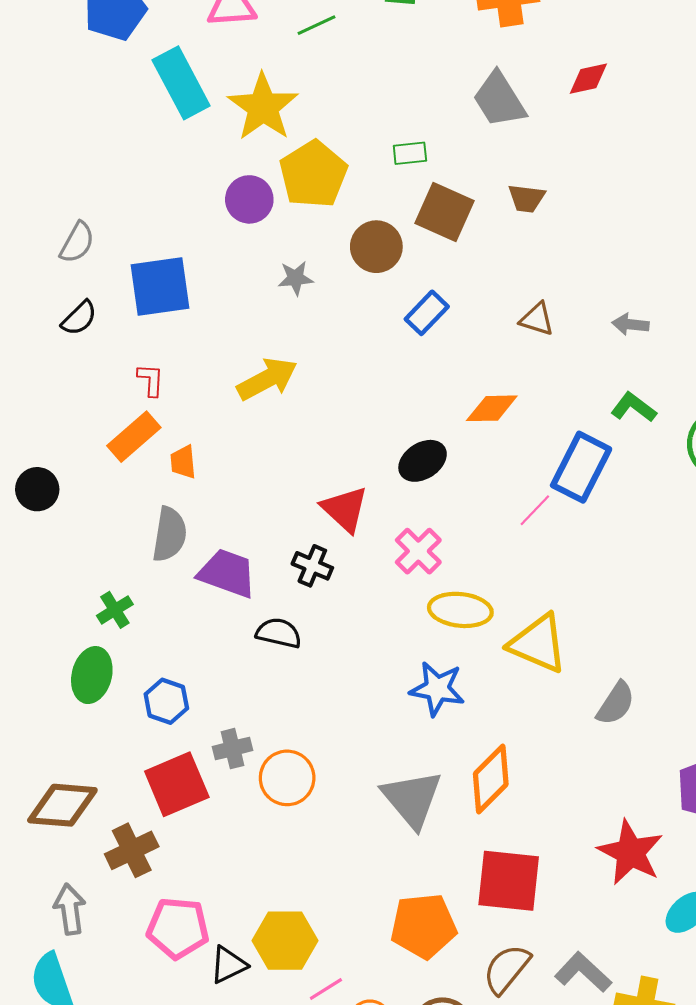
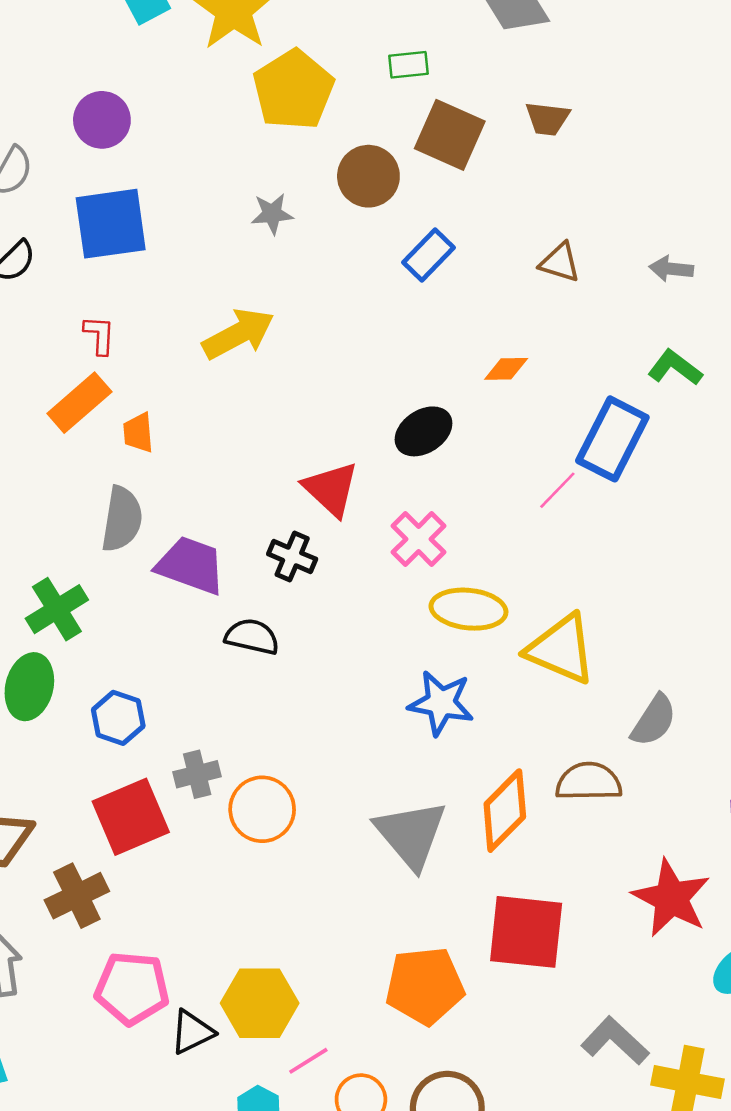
purple circle: (249, 199) -> (102, 120), moved
orange diamond: (492, 408) -> (506, 369), size x0.7
green cross: (115, 610) -> (57, 609), size x1.4
brown semicircle: (507, 969) -> (589, 782), moved, turned 50

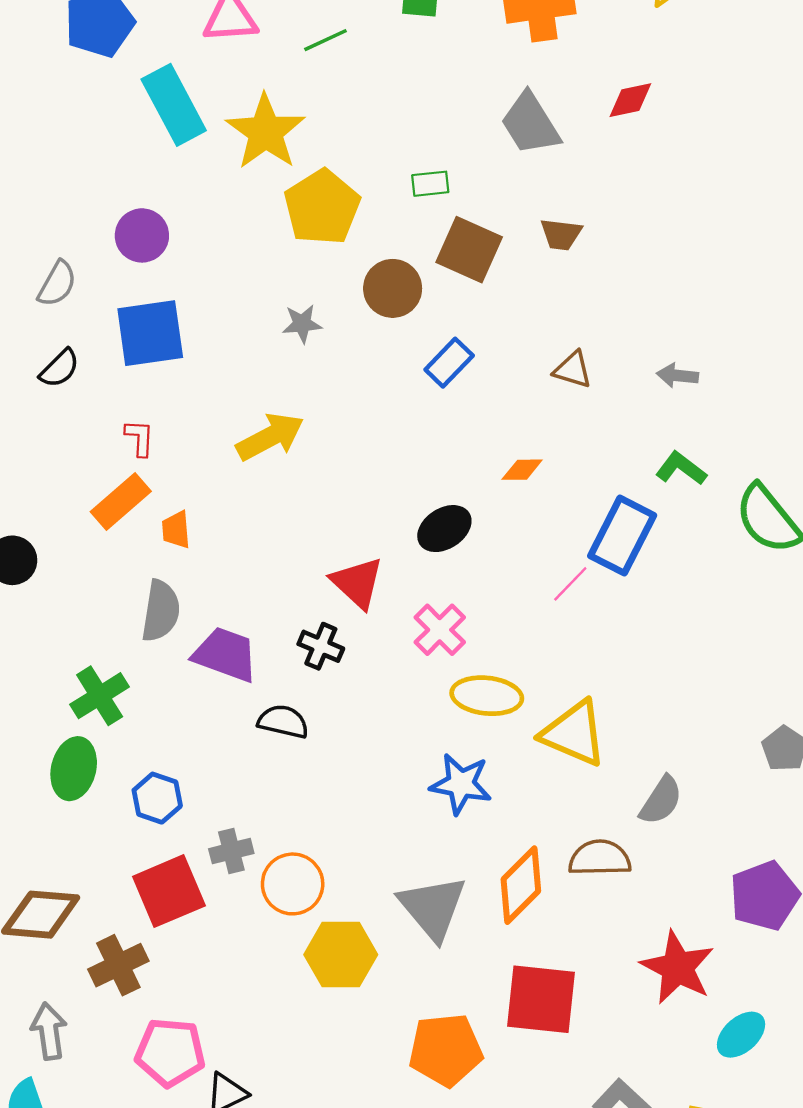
yellow hexagon: (260, 1003) -> (341, 955), moved

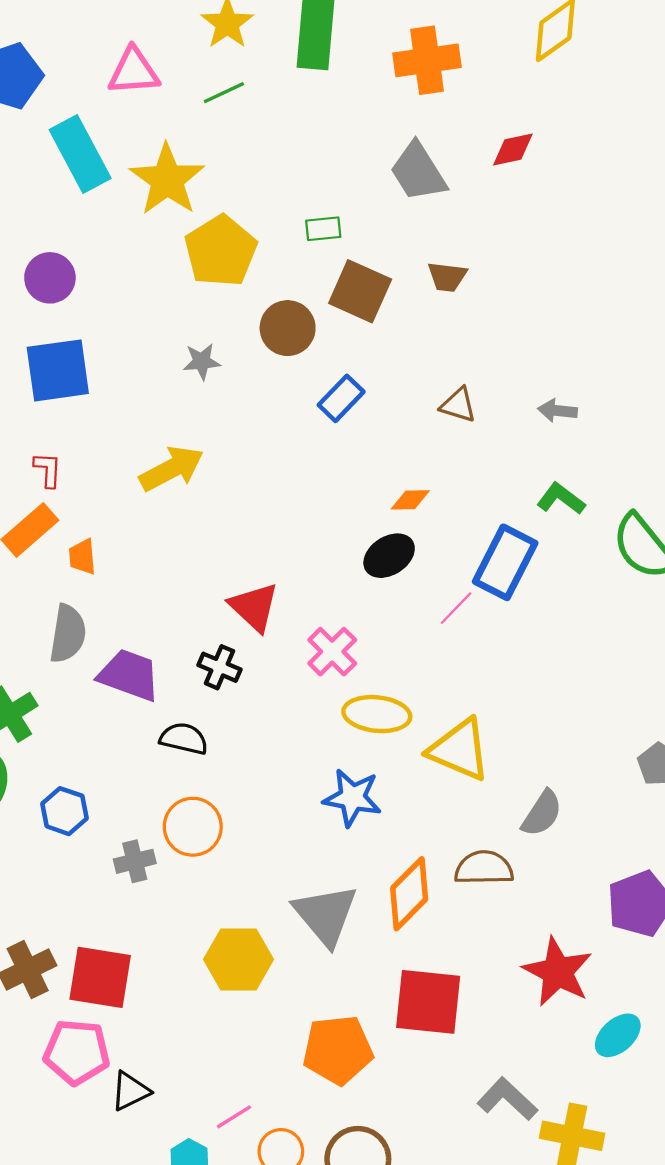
black ellipse: (444, 529) -> (389, 556), moved
orange circle: (293, 884) -> (193, 827), moved
red square: (169, 891) -> (100, 977), moved, turned 32

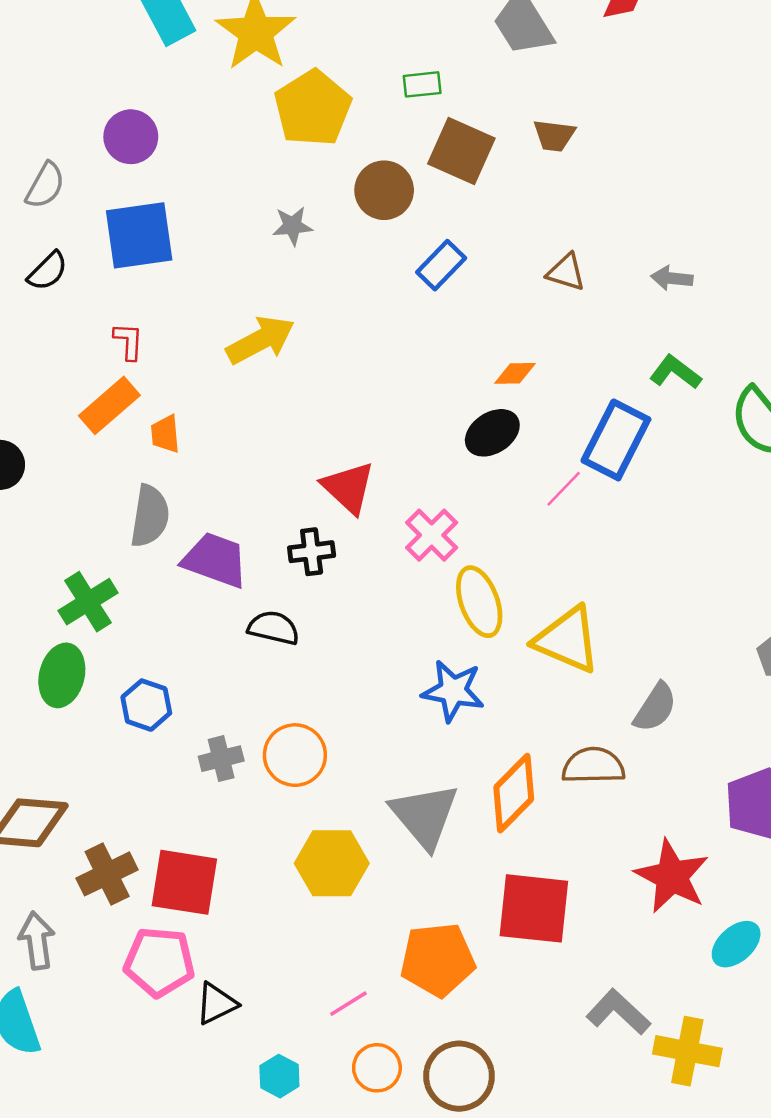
black cross: (220, 667) -> (312, 552), turned -30
yellow ellipse: (377, 714) -> (479, 602), turned 64
orange circle: (193, 827) -> (295, 755), moved
pink line: (234, 1117) -> (348, 1004), moved

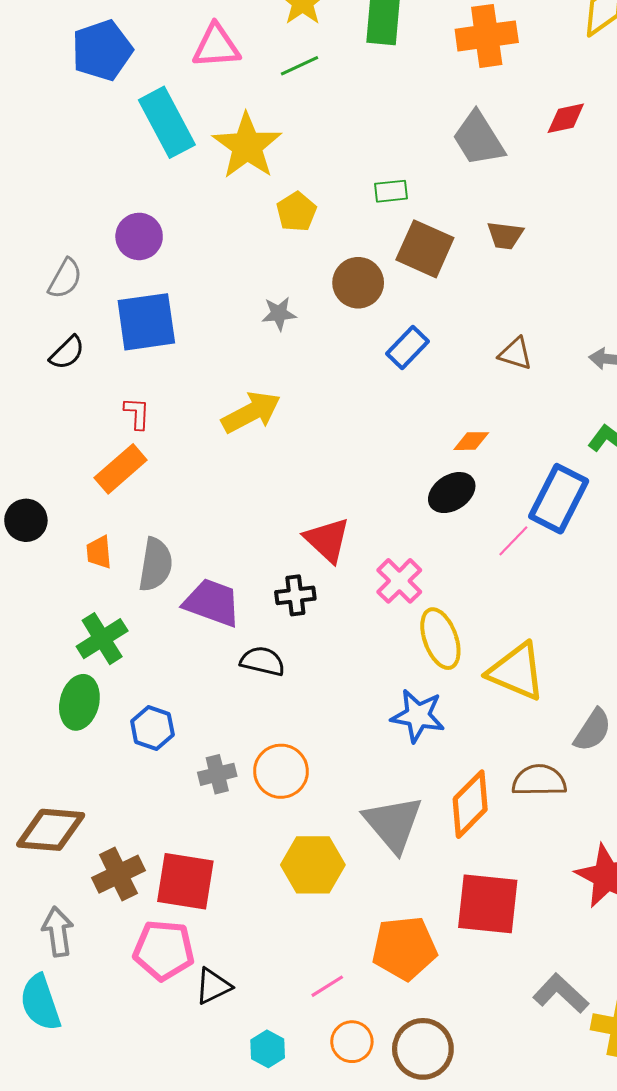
yellow pentagon: (313, 108) -> (296, 212), size x0.6
orange trapezoid: (165, 434) -> (99, 552), moved

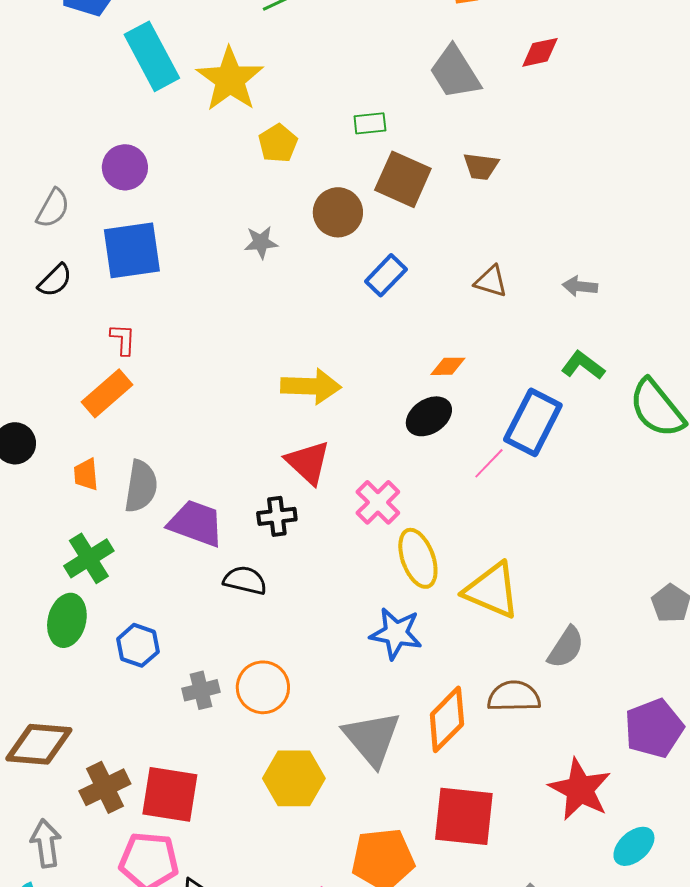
yellow arrow: (251, 412) -> (311, 386), moved, turned 30

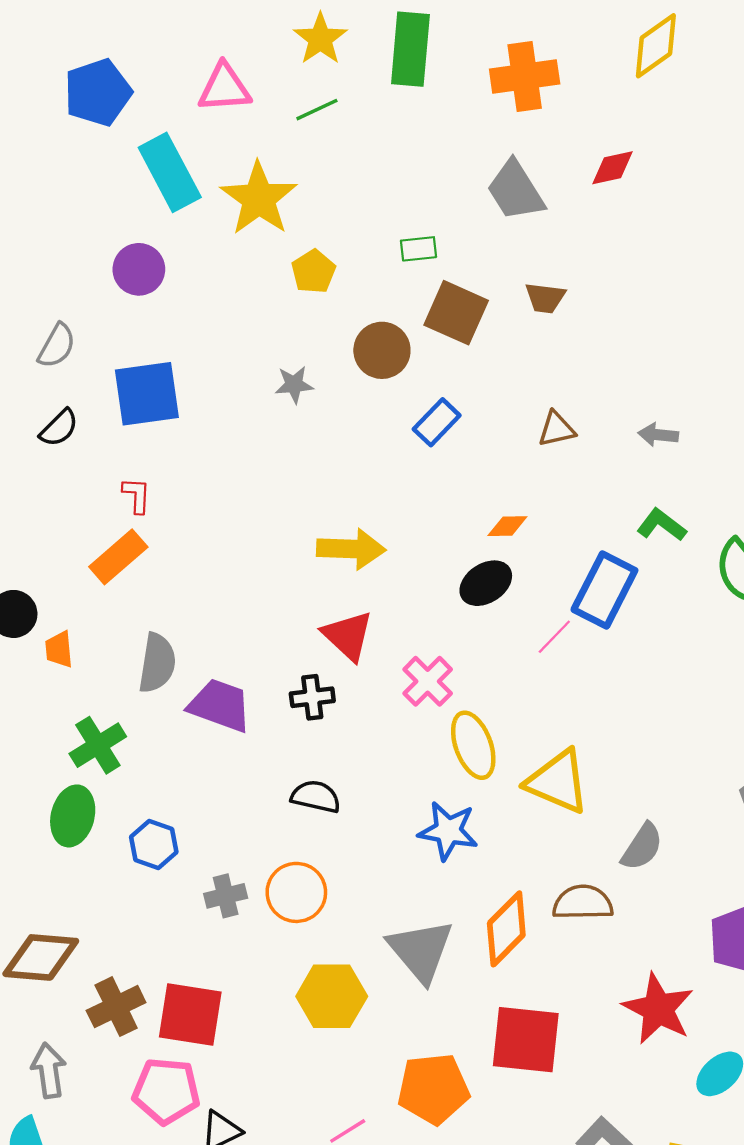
purple circle: (125, 167) -> (139, 269), moved
brown triangle: (491, 281) -> (557, 429), turned -30
orange trapezoid: (86, 474) -> (59, 649), moved
black semicircle: (245, 580) -> (316, 797), moved

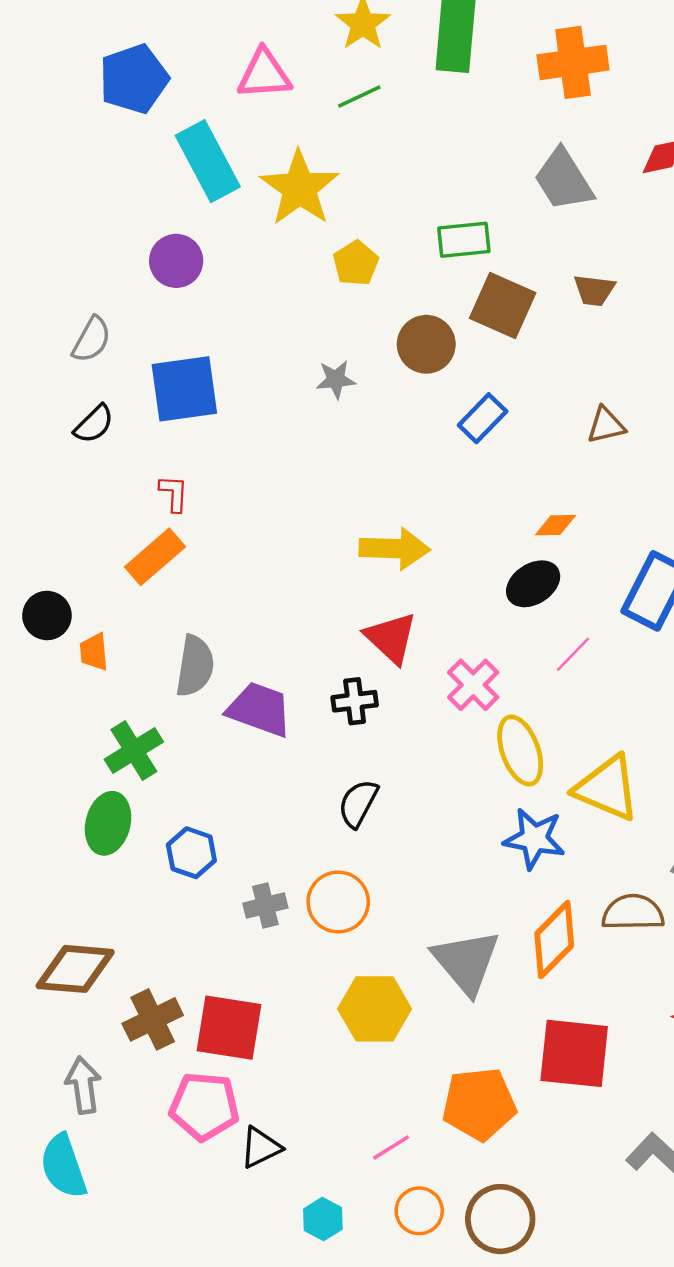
green rectangle: (418, 249) -> (464, 240), size x1.4
pink line: (554, 637) -> (573, 654), moved
black semicircle: (316, 797) -> (358, 803), turned -75
blue star: (448, 831) -> (534, 839), moved

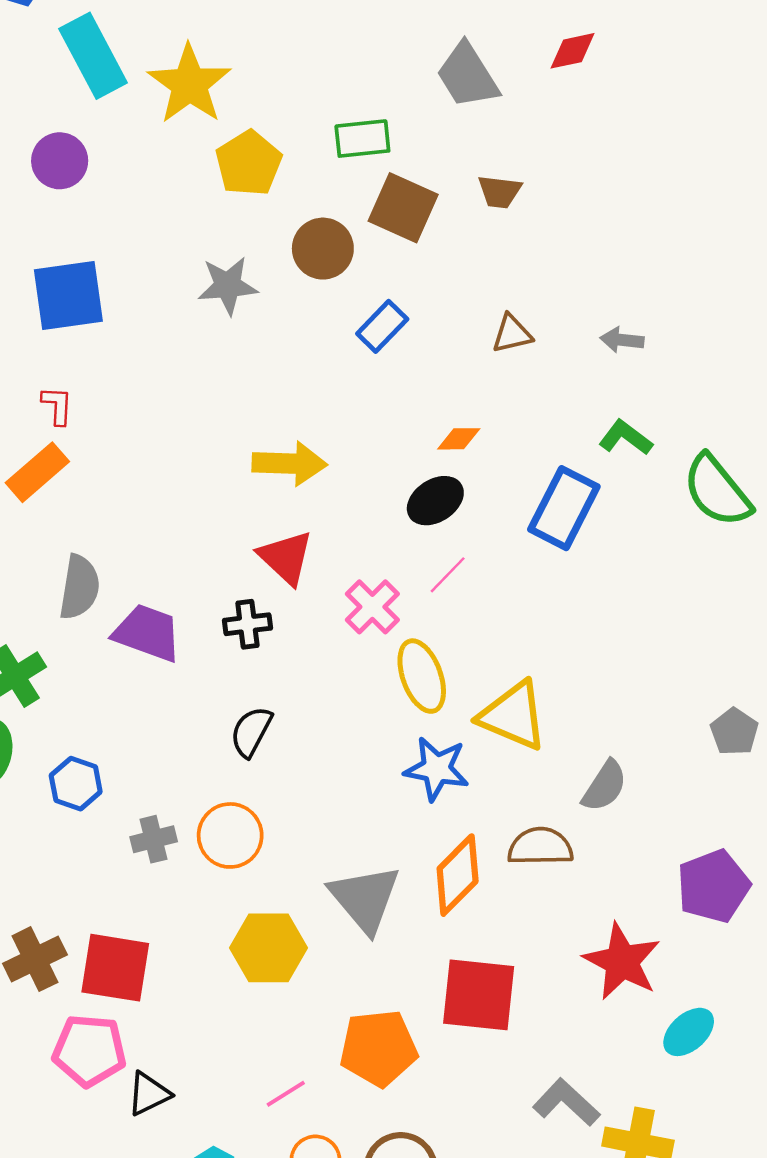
yellow pentagon: (356, 263) -> (249, 163), size x1.4
gray star: (336, 379) -> (228, 286), size x1.4
pink line: (573, 654) -> (448, 575), moved

